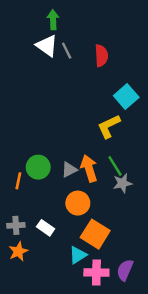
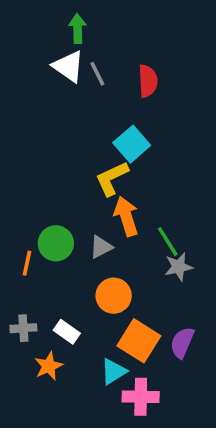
cyan square: (126, 96) -> (132, 144), moved
yellow L-shape: (109, 126) -> (112, 178), moved
orange arrow: (89, 168) -> (126, 216), moved
orange star: (18, 251) -> (49, 366), moved
purple semicircle: (125, 270) -> (182, 343), moved

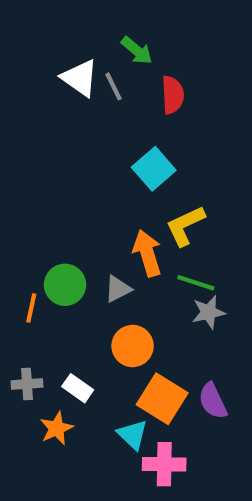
green arrow: (78, 29) -> (137, 51), moved, turned 132
yellow L-shape: (112, 178) -> (185, 226), moved
green line: (168, 242) -> (196, 283), turned -40
purple semicircle: (182, 343) -> (213, 401), turned -48
cyan triangle: (114, 371) -> (133, 435), turned -44

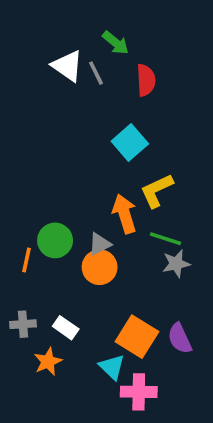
orange circle: (133, 346) -> (100, 267), moved

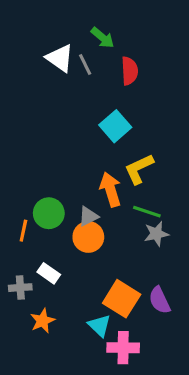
white rectangle: (66, 328) -> (49, 273), moved

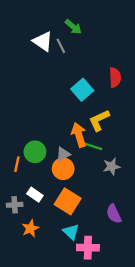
red semicircle: (129, 71) -> (115, 77), moved
green line: (147, 212) -> (92, 146), moved
orange square: (122, 299) -> (68, 201), moved

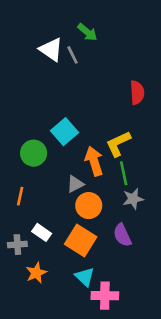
cyan square: (82, 90) -> (64, 132), moved
green line: (92, 146) -> (124, 173), moved, turned 60
green circle: (35, 152) -> (34, 153), moved
orange circle: (63, 169) -> (89, 206), moved
purple semicircle: (114, 214) -> (122, 235), moved

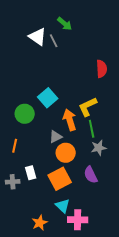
white rectangle: (42, 232) -> (31, 173), turned 40
orange square: (81, 241) -> (60, 179), turned 30
orange star: (36, 273) -> (40, 223), moved

